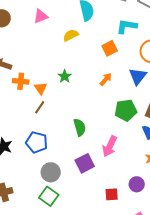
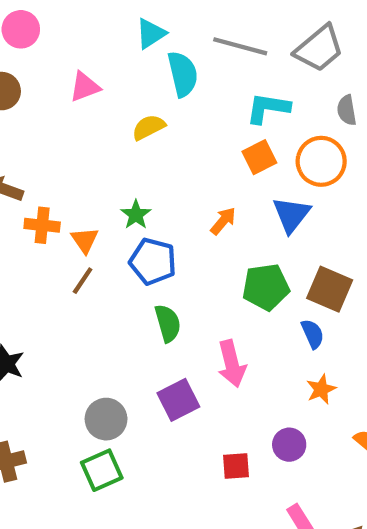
orange square: (110, 48) -> (259, 157), moved
blue pentagon: (37, 142) -> (153, 261), moved
pink arrow: (110, 146) -> (232, 364), turned -40
green square: (49, 196) -> (102, 470), turned 30

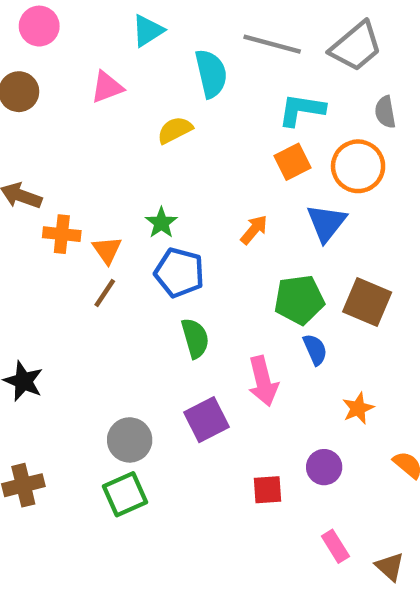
cyan triangle: (151, 34) -> (148, 31), moved
blue semicircle: (313, 334) -> (315, 349), moved

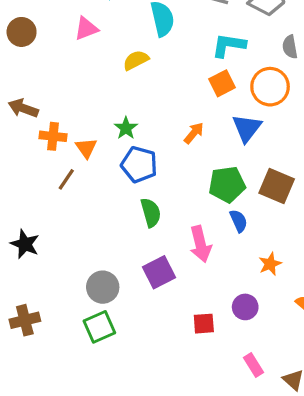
brown line: (105, 293) -> (66, 179), moved

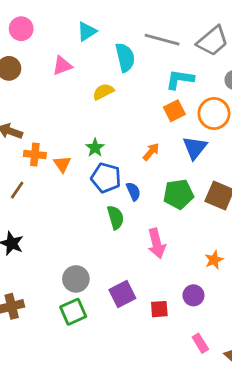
brown line: (66, 179) -> (17, 190), moved
blue semicircle: (239, 221) -> (133, 191), moved
purple square: (159, 272) -> (122, 294), moved

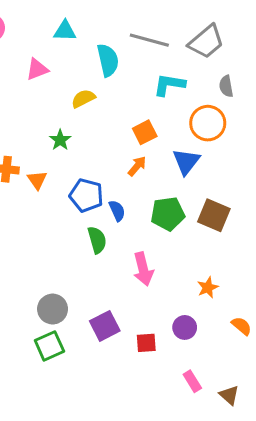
cyan triangle: (87, 31) -> (65, 31), turned 35
orange square: (174, 111) -> (145, 132), moved
green star: (95, 148) -> (60, 140), moved

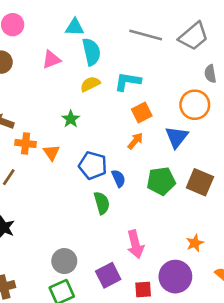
cyan semicircle: (108, 60) -> (91, 52), moved
cyan L-shape: (169, 85) -> (128, 81), moved
pink arrow: (143, 269) -> (135, 244), moved
purple circle: (185, 327) -> (175, 277), size x1.6

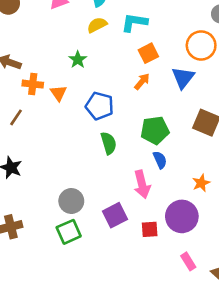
blue semicircle: (119, 178) -> (160, 160), moved
green pentagon: (161, 181) -> (155, 130), moved

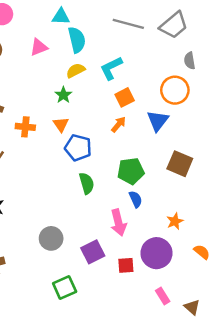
cyan L-shape: (134, 22) -> (111, 68), turned -35
green star: (78, 60) -> (63, 95), moved
orange cross: (33, 84) -> (25, 127), moved
orange triangle: (58, 93) -> (61, 124), moved
green square: (69, 232) -> (65, 287), moved

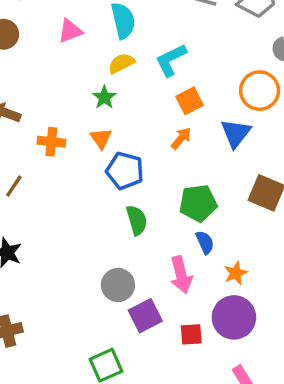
orange star: (175, 221) -> (236, 273), moved
gray circle: (51, 238) -> (118, 285), moved

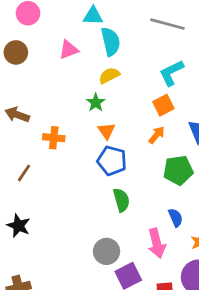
cyan L-shape: (171, 60) -> (171, 73), moved
orange triangle: (101, 138) -> (107, 131), moved
green pentagon: (198, 203) -> (178, 170), moved

